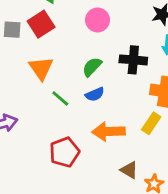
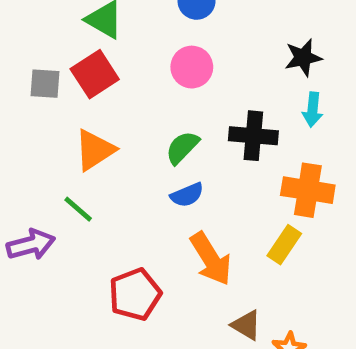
orange triangle: (41, 68) -> (95, 150), turned 32
green line: (60, 98) -> (78, 209), moved
orange arrow: (109, 132) -> (211, 259), turned -120

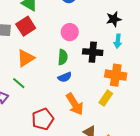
pink circle: (192, 67) -> (70, 32), moved
green semicircle: (182, 148) -> (63, 57), turned 140

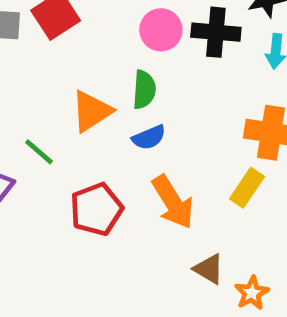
black cross: (93, 52) -> (216, 32), moved
orange triangle: (26, 58) -> (92, 111), moved
red pentagon: (43, 119) -> (96, 209), moved

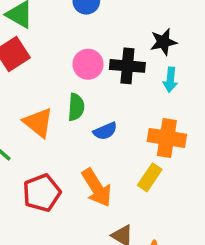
orange triangle: (92, 111) -> (38, 122), turned -48
blue semicircle: (149, 137) -> (105, 131), moved

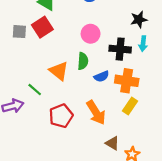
black cross: (127, 66) -> (120, 49), moved
orange cross: (167, 138) -> (127, 81), moved

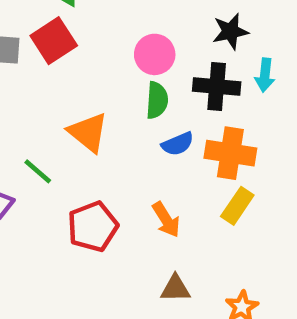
black star: (139, 19) -> (230, 31), moved
green semicircle: (83, 61) -> (157, 100), moved
orange arrow: (96, 113) -> (166, 220), size x0.7
brown triangle: (112, 143) -> (175, 288), moved, turned -32

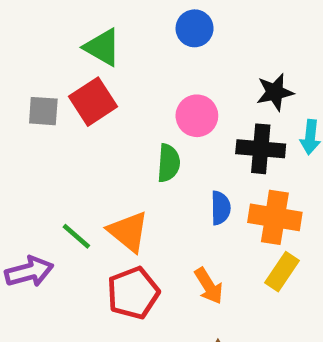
green semicircle: (157, 100) -> (169, 163), moved
orange triangle: (88, 132) -> (128, 232), moved
blue semicircle: (178, 144) -> (221, 208), turned -68

